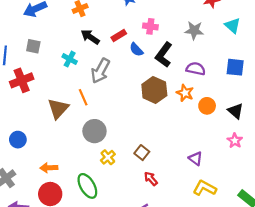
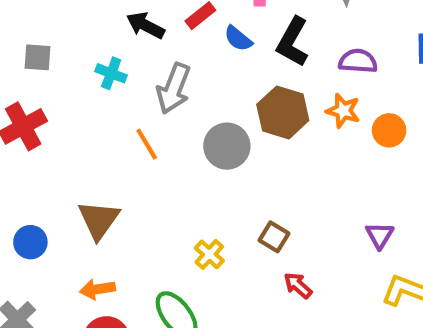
brown triangle: (58, 108) -> (99, 220), moved
gray circle: (94, 131) -> (227, 146), moved
purple triangle: (196, 159) -> (380, 235), turned 32

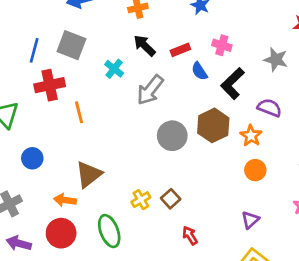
gray square: (38, 57) -> (71, 45), size x1.5
orange circle: (389, 130) -> (255, 170), moved
orange line: (147, 144) -> (79, 112), moved
brown triangle: (99, 220) -> (89, 174), moved
brown square: (274, 237) -> (171, 199), moved

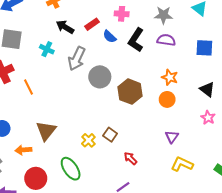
purple semicircle: (269, 108) -> (166, 40), moved
brown hexagon: (213, 125) -> (130, 92), moved
gray circle: (172, 136) -> (100, 77), moved
orange star: (251, 136) -> (170, 77), moved
orange arrow: (65, 200) -> (23, 150), moved

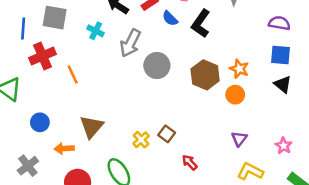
purple semicircle: (166, 40) -> (279, 23), moved
blue square: (204, 48) -> (280, 55), moved
brown hexagon: (130, 92) -> (205, 75), moved
pink star: (208, 118) -> (284, 146), moved

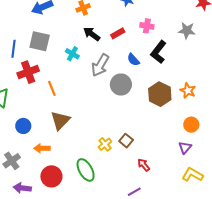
blue semicircle: (170, 18) -> (133, 60), moved
orange circle: (235, 95) -> (191, 125), moved
brown triangle: (92, 127) -> (60, 121), moved

